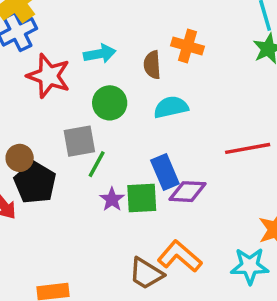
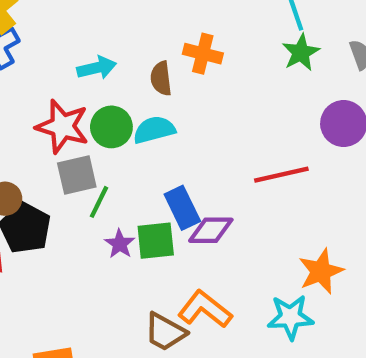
red star: (49, 76) -> (62, 126), moved
cyan semicircle: (171, 107) -> (154, 130), moved

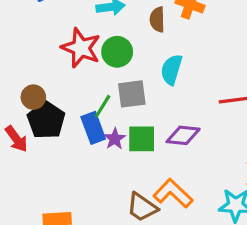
cyan semicircle: (154, 130) -> (171, 70), moved, turned -64
gray square: (77, 175) -> (132, 94), moved
blue rectangle: (182, 208) -> (93, 128), moved

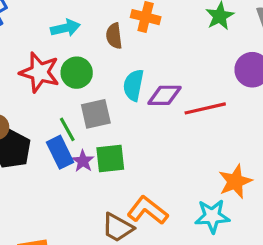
green line: (103, 106) -> (67, 129), turned -55
purple diamond: (183, 135) -> (164, 95), moved

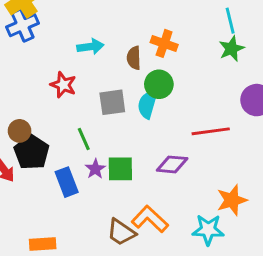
red star: (40, 72) -> (63, 85), size x0.7
green circle: (77, 73) -> (159, 84), moved
purple diamond: (164, 95) -> (172, 164), moved
gray square: (96, 114) -> (112, 102), moved
blue rectangle: (60, 152) -> (67, 182), moved

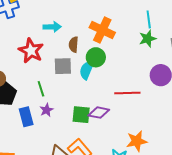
orange cross: (164, 43) -> (102, 30), size x1.4
brown semicircle: (134, 58) -> (74, 45), moved
red star: (63, 85) -> (31, 51), size x1.4
green square: (120, 169) -> (81, 115), moved

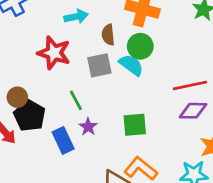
cyan semicircle: (87, 70) -> (131, 65), turned 114
purple diamond: (99, 113) -> (193, 111), moved

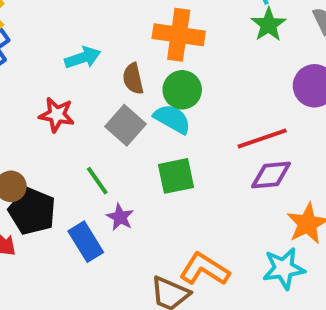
red star: (54, 53) -> (57, 115), size x0.7
gray square: (99, 65) -> (126, 125), turned -30
green square: (135, 125) -> (176, 176), moved

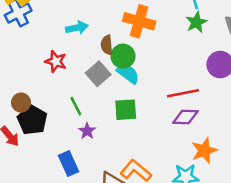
green circle: (182, 90) -> (123, 56), moved
blue rectangle: (86, 242) -> (69, 163), moved

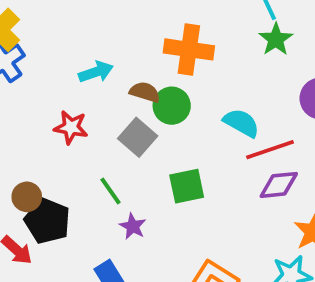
brown semicircle: (107, 45) -> (145, 92), turned 120
cyan semicircle: (128, 74) -> (241, 123), moved

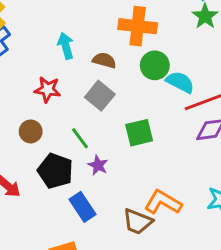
cyan arrow: (96, 72) -> (66, 46), turned -85
green circle: (172, 106) -> (155, 65), moved
brown circle: (27, 197) -> (31, 131), moved
black pentagon: (47, 221) -> (55, 171), moved

